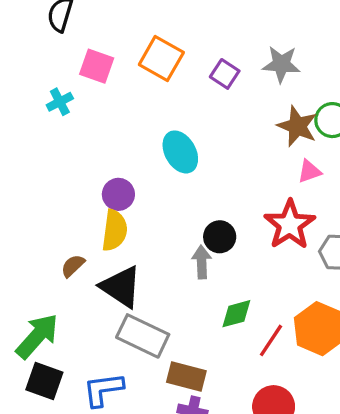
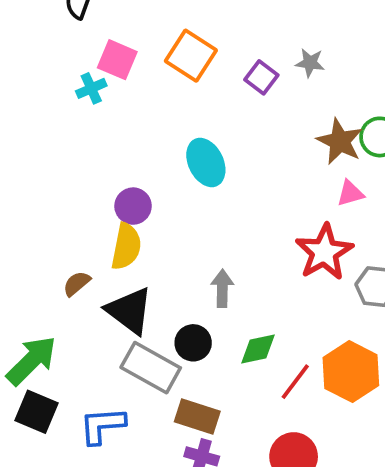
gray star: (281, 64) -> (310, 63), moved, size x0.7
cyan cross: (60, 102) -> (91, 88), moved
black circle: (220, 237) -> (193, 343), moved

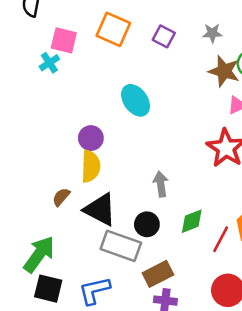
gray star: (310, 63) -> (212, 33), moved
brown rectangle: (197, 416) -> (158, 274), turned -36

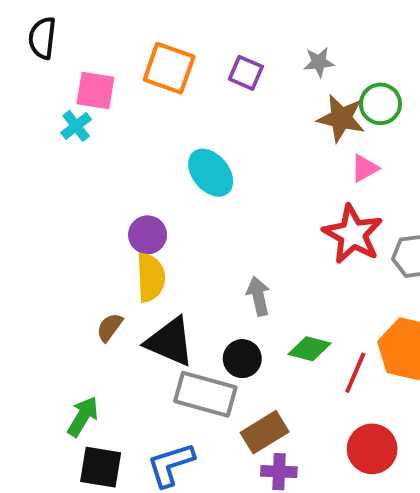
green diamond: (192, 221) -> (310, 349), turned 40
green arrow: (39, 254) -> (83, 416), size x0.7

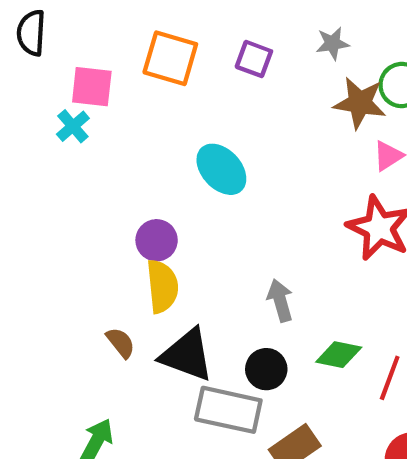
brown semicircle: (110, 327) -> (121, 343), turned 108

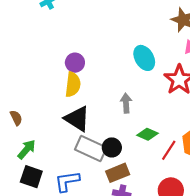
cyan ellipse: (221, 169) -> (144, 58), moved
brown semicircle: (121, 343) -> (16, 118), moved
black circle: (266, 369) -> (112, 147), moved

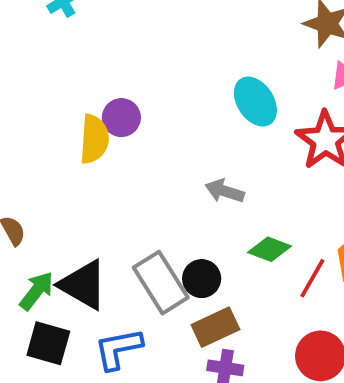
yellow semicircle: (73, 85) -> (94, 139), moved
gray arrow: (126, 103) -> (225, 191), turned -66
black triangle: (77, 119) -> (83, 285), moved
gray rectangle: (91, 148) -> (161, 283), turned 36

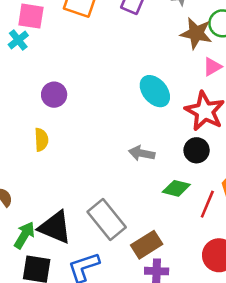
purple circle: (121, 118) -> (54, 95), moved
yellow semicircle: (94, 139) -> (41, 140), moved, size x0.7
black circle: (202, 279) -> (197, 150), moved

